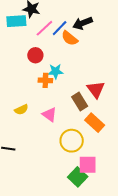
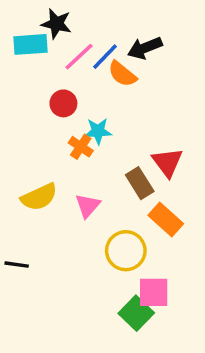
orange cross: (45, 80) -> (81, 147), turned 32
yellow semicircle: (21, 110) -> (39, 197), size x1.5
pink triangle: (49, 115) -> (88, 206), turned 35

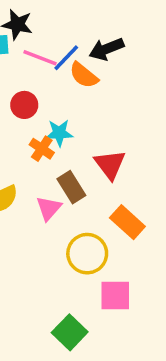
pink line: (79, 57) -> (40, 58), turned 64
red triangle: (167, 162) -> (110, 164), moved
brown rectangle: (140, 183) -> (71, 187), moved
green square: (136, 313) -> (70, 332), moved

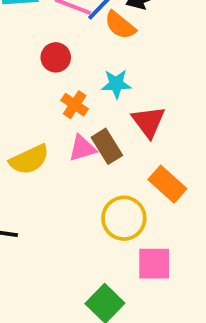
cyan star: (59, 133) -> (116, 84), moved
pink triangle: (49, 208) -> (82, 148), moved, turned 32

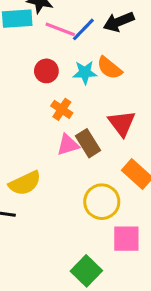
orange semicircle: (120, 25) -> (109, 68), moved
cyan star: (116, 84) -> (85, 72), moved
yellow semicircle: (29, 160) -> (25, 183), moved

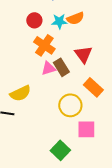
orange semicircle: (109, 68) -> (75, 18), turned -60
orange cross: (62, 109) -> (44, 45), size x1.5

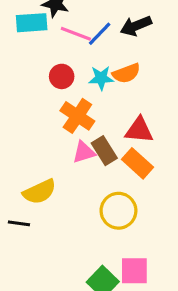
red triangle: (83, 54) -> (139, 130), turned -48
orange rectangle: (93, 87) -> (137, 163), moved
pink square: (86, 129) -> (134, 271), moved

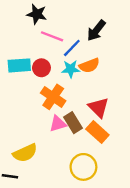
cyan rectangle: (32, 23) -> (19, 65), moved
black arrow: (136, 26) -> (96, 30), turned -30
blue line: (100, 34) -> (72, 48), moved
red triangle: (139, 130) -> (99, 107), turned 40

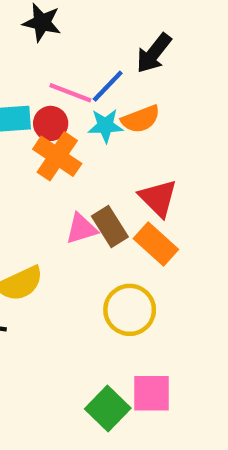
pink line: (52, 36) -> (70, 93), moved
orange cross: (53, 97) -> (57, 156), moved

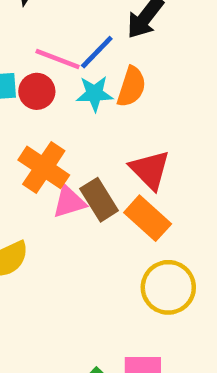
orange semicircle: (141, 119) -> (131, 87), turned -51
orange cross: (57, 156) -> (44, 167), moved
yellow circle: (130, 310) -> (168, 287), moved

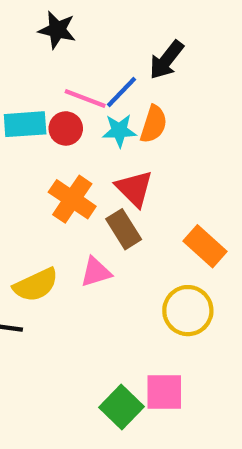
red triangle: (150, 170) -> (134, 188), moved
pink triangle: (69, 202) -> (96, 272), moved
orange rectangle: (148, 218) -> (205, 246), moved

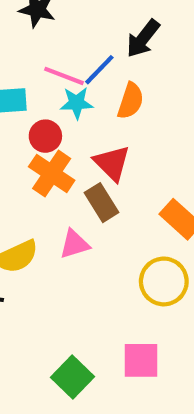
red circle: (66, 128) -> (45, 136), moved
cyan star: (119, 131) -> (77, 103), moved
green square: (121, 407) -> (72, 377), moved

